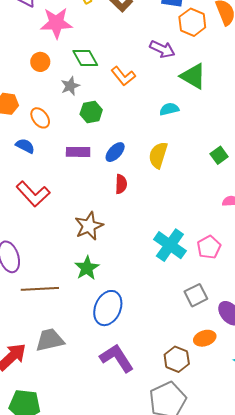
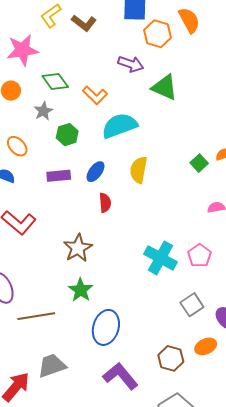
cyan semicircle: (169, 109) -> (120, 126), moved, size x1.8
brown hexagon: (177, 359) -> (171, 358), moved

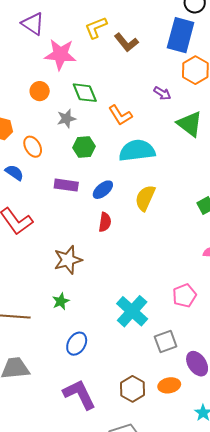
purple arrow: (131, 64) -> (162, 93), size x0.7
cyan cross: (161, 258) -> (132, 311), moved
green star: (81, 290) -> (61, 301), size x0.7
blue ellipse: (106, 327) -> (77, 344), size x0.7

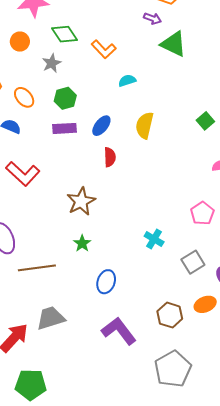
purple arrow: (162, 93) -> (153, 18), moved
green hexagon: (84, 147) -> (65, 98), moved
cyan semicircle: (137, 151) -> (127, 81), size x0.5
cyan cross: (132, 311) -> (154, 239), size x0.6

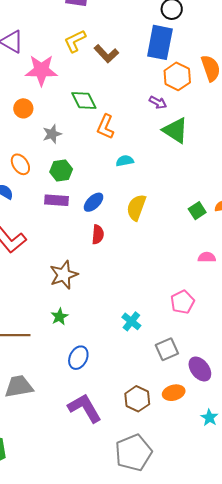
green diamond: (64, 34) -> (84, 101), moved
orange L-shape: (104, 49) -> (105, 127), turned 60

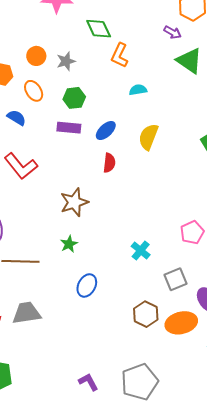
orange circle: (23, 108) -> (36, 56), moved
orange ellipse: (174, 393) -> (181, 323), size x1.4
brown hexagon: (137, 399) -> (146, 314), moved
purple L-shape: (85, 408) -> (88, 382), moved, size x0.6

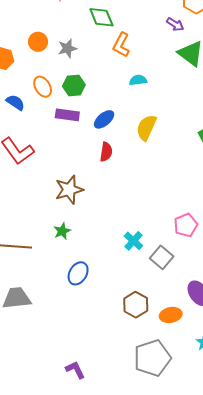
orange ellipse: (34, 91) -> (43, 87), moved
gray square: (176, 279) -> (162, 257), moved, turned -30
orange ellipse: (181, 323) -> (171, 315), size x0.7
gray pentagon: (140, 382) -> (152, 358), moved

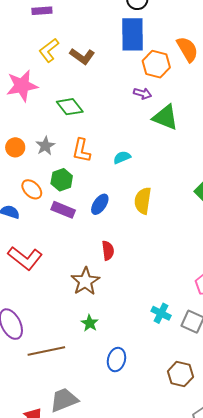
orange L-shape: (121, 45) -> (81, 150), moved
purple rectangle: (67, 115) -> (63, 210), turned 30
red semicircle: (106, 152) -> (108, 251), moved

